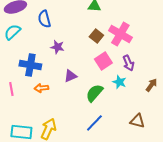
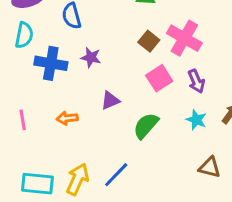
cyan semicircle: (12, 32) -> (24, 35), turned 144
blue cross: (30, 65) -> (51, 63), moved
cyan star: (119, 82) -> (196, 120), moved
blue line: (94, 123) -> (116, 175), moved

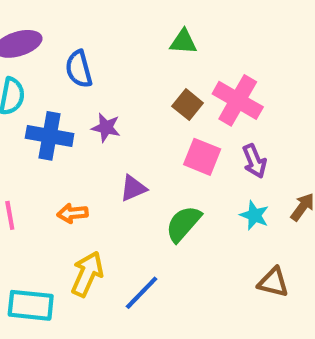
pink square: (159, 78) -> (202, 157), turned -35
yellow arrow: (78, 179) -> (87, 274), moved

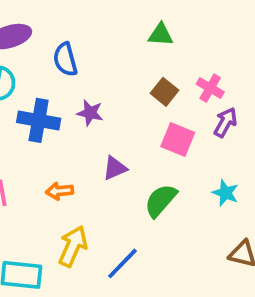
pink cross: (238, 100) -> (210, 88), size x0.6
purple arrow: (254, 161) -> (225, 122), moved, turned -128

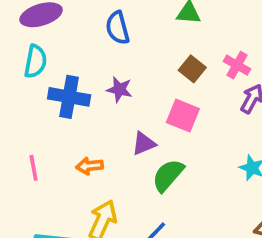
blue semicircle: (65, 59) -> (118, 28), moved
pink square: (178, 140) -> (183, 116), moved
green semicircle: (161, 201) -> (168, 175), moved

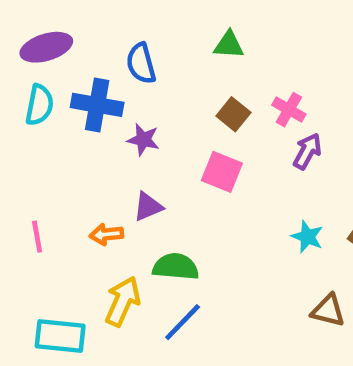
blue cross: (69, 97) -> (97, 105), moved
purple triangle: (144, 144) -> (148, 207), moved
green semicircle: (168, 175) -> (176, 267), moved, turned 54

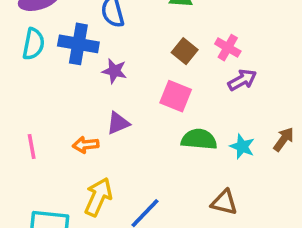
purple arrow: (307, 151) -> (242, 80), turned 32
green semicircle: (176, 267) -> (199, 139), moved
brown triangle: (328, 311) -> (224, 202), moved

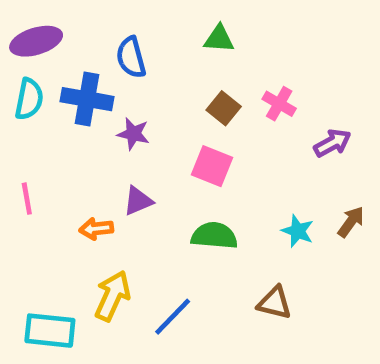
purple arrow: (242, 80) -> (332, 143), moved
green semicircle: (199, 139) -> (214, 236), moved
pink line: (32, 147) -> (27, 199), moved

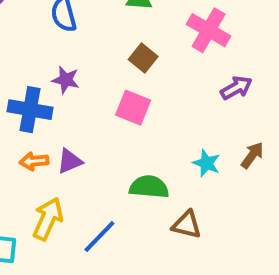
blue cross: (87, 99) -> (30, 110), moved
pink cross: (279, 104) -> (209, 30), moved, size x1.5
purple triangle: (138, 201) -> (70, 161), moved
green semicircle: (214, 236) -> (149, 187), moved

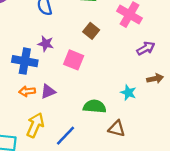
pink square: (133, 108) -> (74, 60), moved
brown arrow: (252, 155) -> (155, 79), moved, turned 42

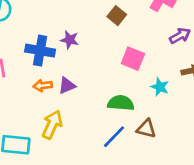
purple star: (46, 44) -> (70, 40), moved
pink square: (74, 60) -> (133, 59), moved
blue line: (66, 136) -> (114, 137), moved

